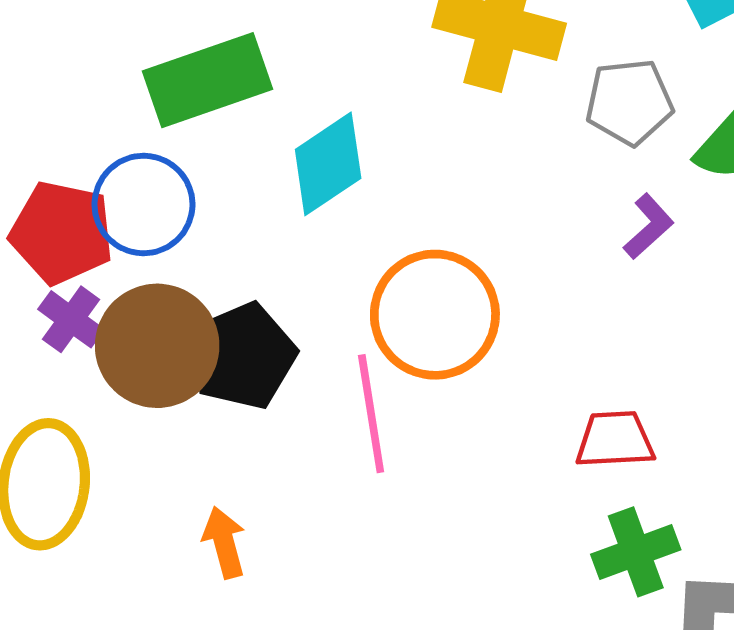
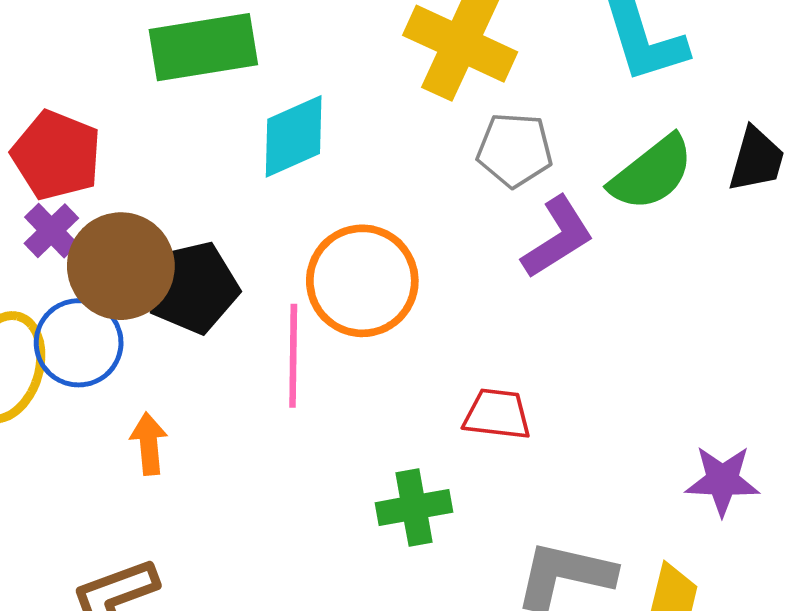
gray pentagon: (629, 102) -> (515, 150), moved
blue circle: (144, 204) -> (79, 343), moved
purple L-shape: (649, 226) -> (558, 237), size x1.5
green cross: (636, 552) -> (414, 507), moved

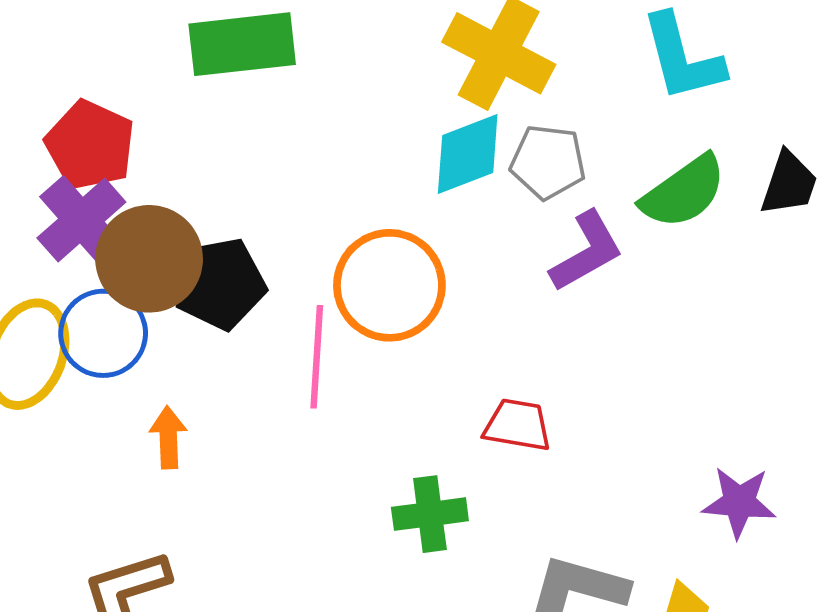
cyan diamond: (294, 136) -> (468, 154), moved
purple cross: (51, 231) -> (81, 220), size x1.6

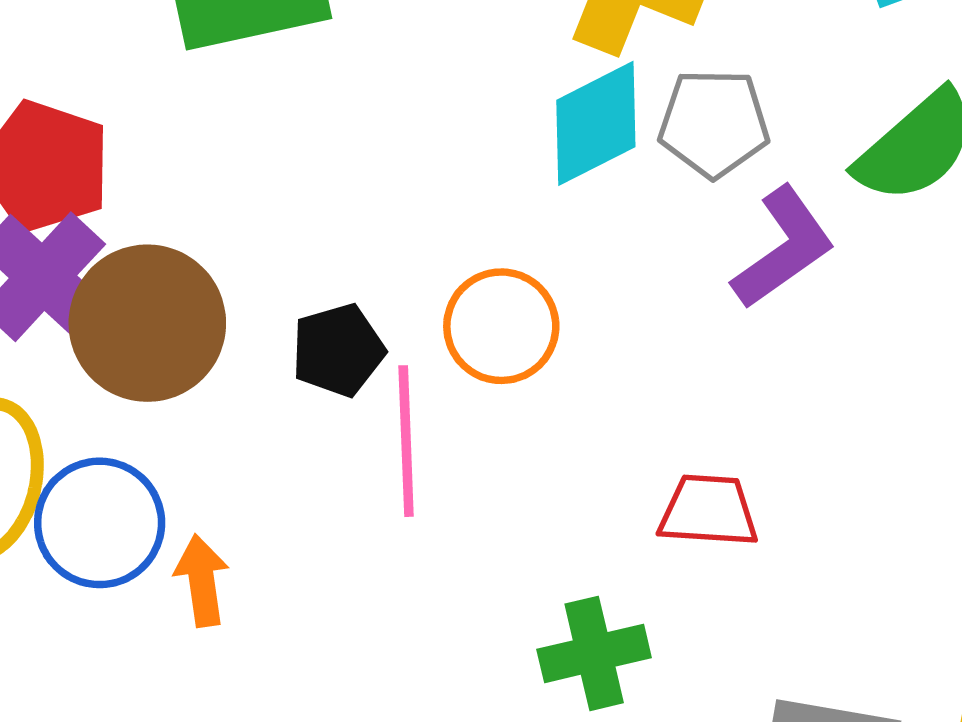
black pentagon: (220, 284) -> (338, 350), moved, size x0.7
orange circle: (389, 285) -> (501, 326), size x0.7
blue circle: (103, 333) -> (100, 523), moved

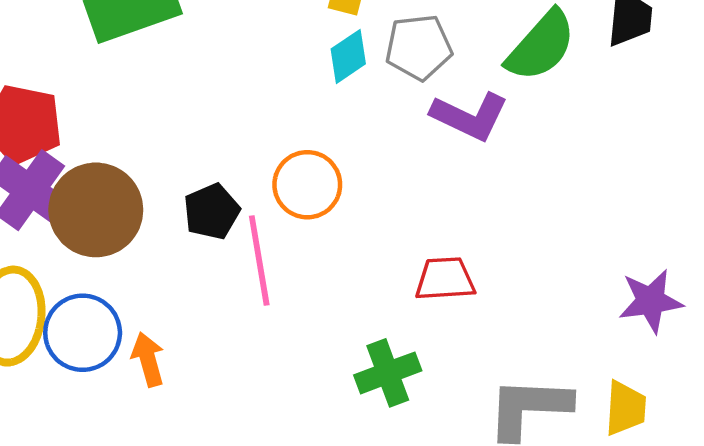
cyan diamond: (596, 123) -> (348, 56), size x0.7
purple L-shape: (783, 248) -> (470, 116), turned 68

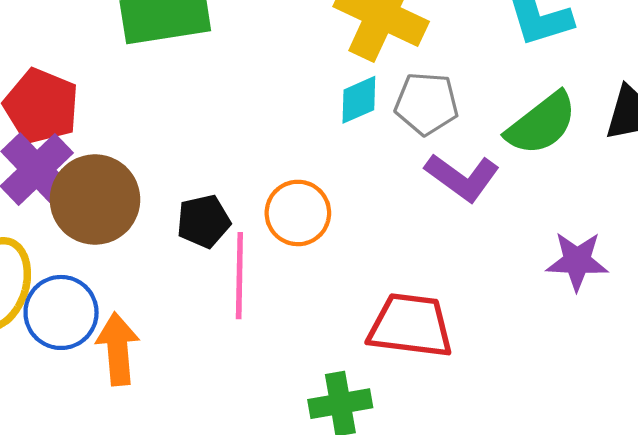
red trapezoid: (445, 279) -> (411, 326), size x1.5
purple star: (651, 301) -> (577, 261), moved
orange arrow: (148, 359) -> (118, 349), size x1.4

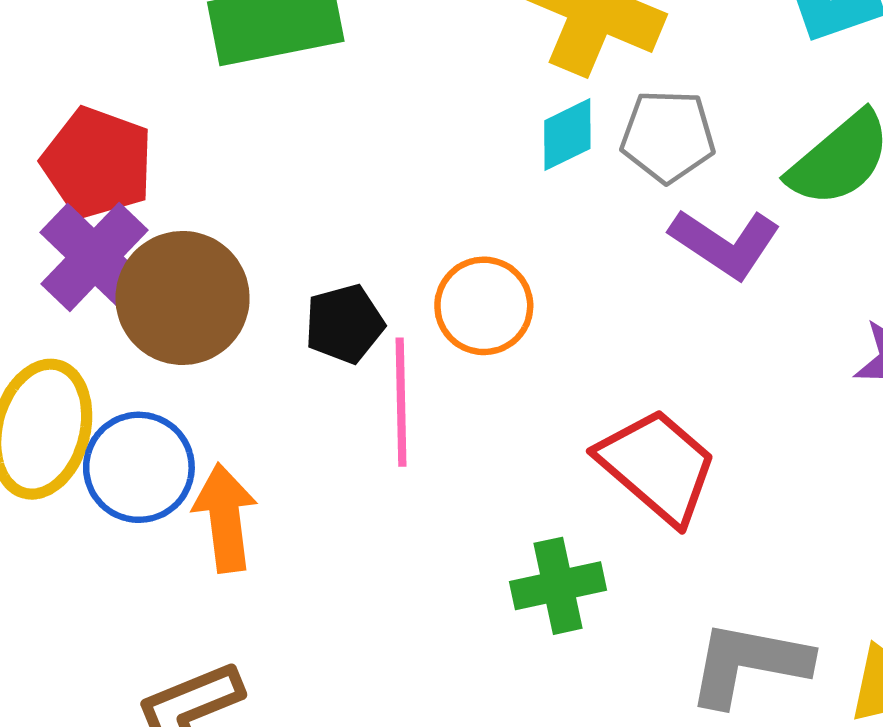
red trapezoid: (411, 326) -> (657, 466), turned 36

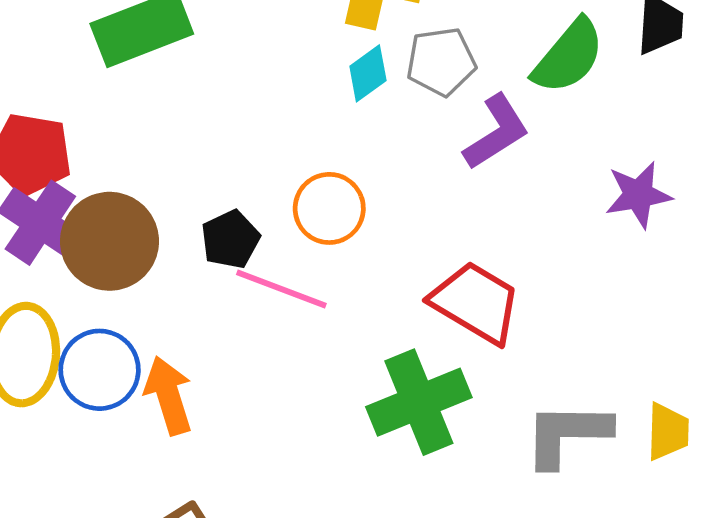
purple L-shape: (725, 243) -> (496, 132), turned -56
pink line: (401, 402) -> (281, 289), turned -58
green cross: (558, 586) -> (419, 402), size x1.5

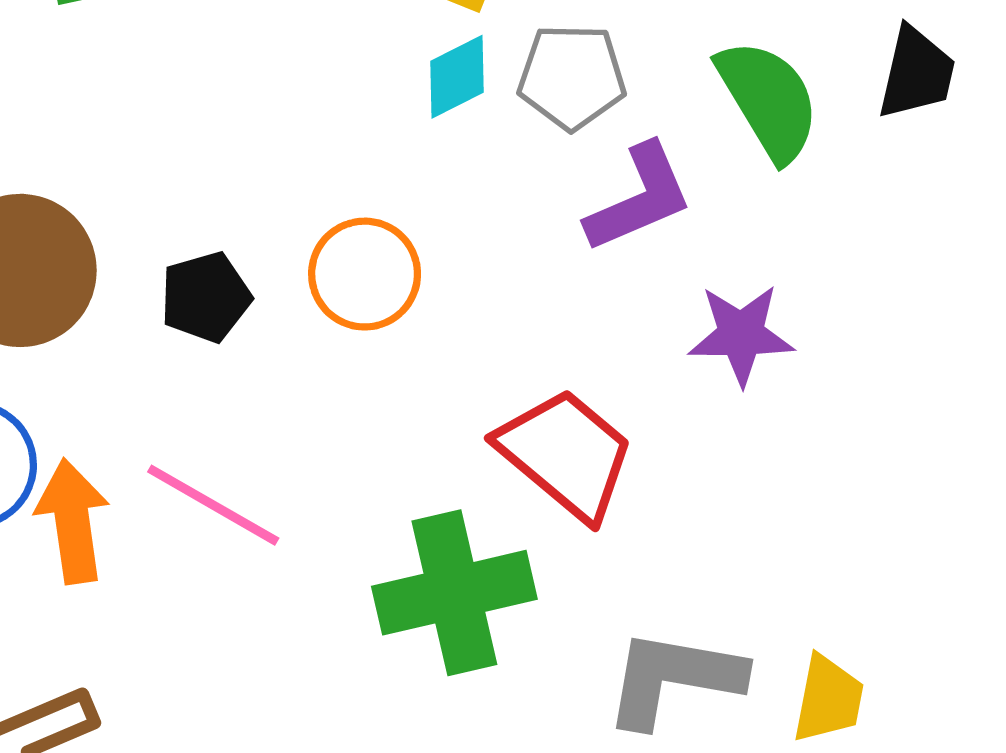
green semicircle: (569, 56) -> (768, 100), turned -80
purple star: (638, 195) -> (741, 335), moved
pink line: (281, 289) -> (213, 505), moved

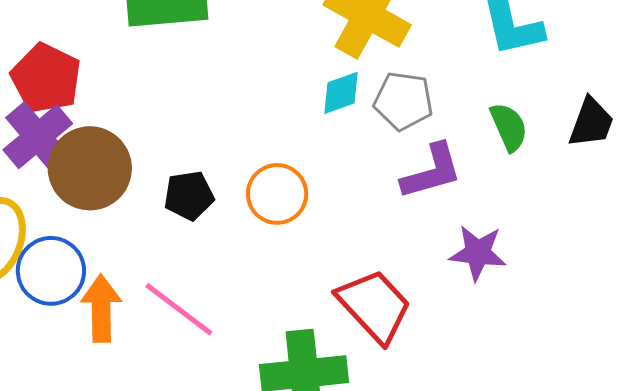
green semicircle: (768, 100) -> (509, 127), size x0.7

